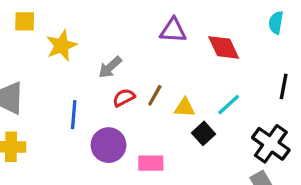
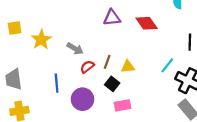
gray arrow: (110, 67) -> (75, 49), turned -98
cyan line: (229, 105) -> (167, 65), moved
black square: (204, 133) -> (112, 84), moved
pink rectangle: (151, 163) -> (123, 105), moved

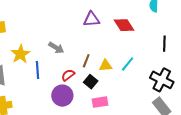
yellow star: (41, 40) -> (20, 54), moved
cyan line: (167, 65) -> (128, 64), moved
red semicircle: (87, 67) -> (68, 75), moved
blue line: (57, 83) -> (38, 70), moved

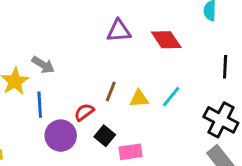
gray arrow: (56, 48) -> (43, 65), moved
black square: (91, 82) -> (105, 136), moved
purple circle: (62, 96) -> (61, 136), moved

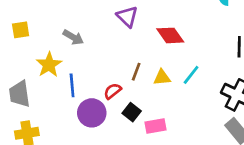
purple triangle: (119, 31) -> (127, 17), moved, turned 50
red diamond: (166, 40) -> (170, 35), moved
gray arrow: (43, 65) -> (73, 37), moved

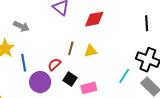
red diamond: (170, 35) -> (94, 19), turned -60
cyan line: (191, 75) -> (124, 76), moved

